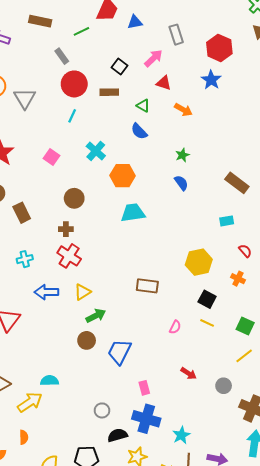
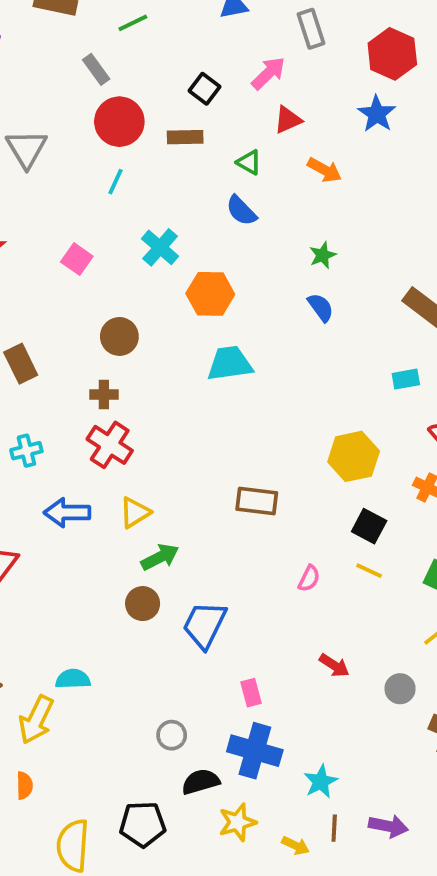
red triangle: (164, 83) -> (288, 120), turned -42
yellow arrow: (30, 402) -> (36, 720), turned 150

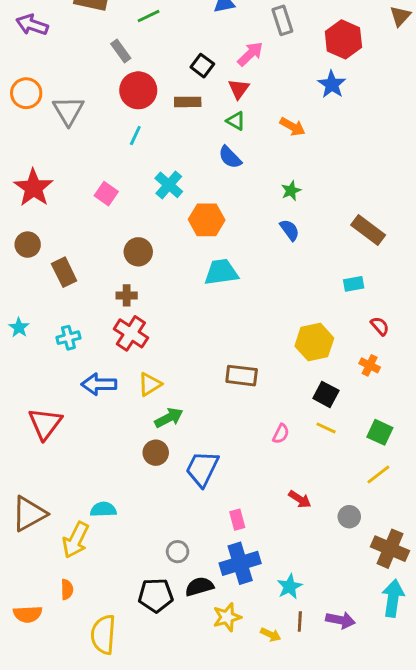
red triangle: (288, 120) -> (239, 89), moved, turned -30
blue cross: (255, 751) -> (240, 563), turned -33
black pentagon: (143, 824) -> (156, 595), moved

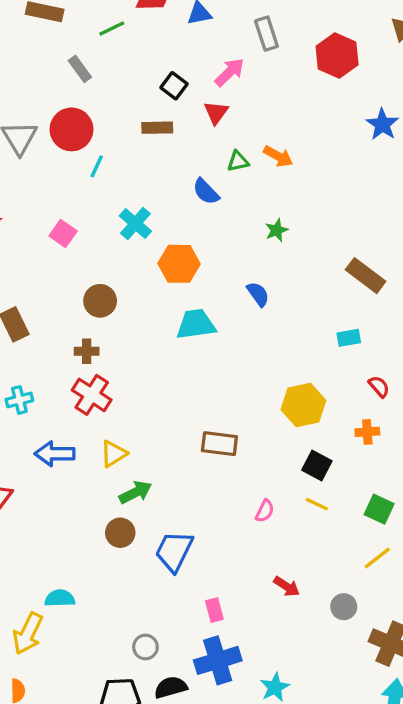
blue star: (332, 84) -> (382, 124), moved
red circle: (138, 90) -> (72, 129), moved
green triangle: (236, 121) -> (238, 161), moved, turned -42
blue semicircle: (290, 230) -> (258, 294), moved
orange cross: (370, 365) -> (367, 432), turned -30

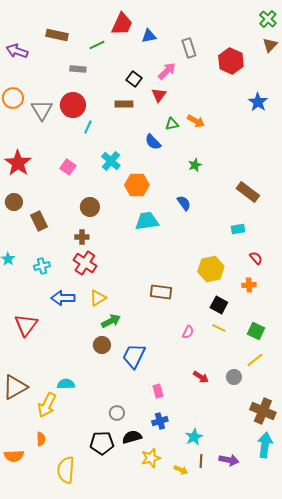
gray rectangle: (80, 69) -> (78, 69), turned -49
gray circle: (344, 607) -> (234, 377), moved
blue cross: (218, 660) -> (160, 421), size x0.6

